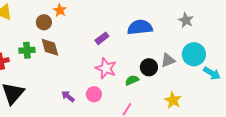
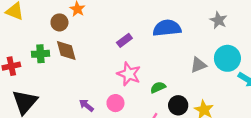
black circle: (149, 67) -> (178, 105), moved

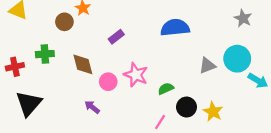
gray star: (218, 20) -> (243, 18), moved
purple rectangle: (124, 40) -> (116, 37), moved
brown diamond: (66, 50) -> (83, 64), moved
pink circle: (115, 103) -> (108, 82), moved

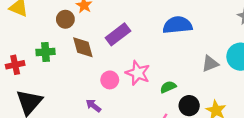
purple rectangle: (116, 37) -> (118, 34), size x1.5
brown diamond: (83, 64) -> (83, 47), moved

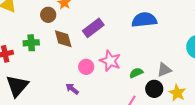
gray triangle: (210, 64) -> (164, 70), moved

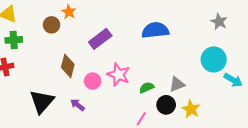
brown diamond: (63, 39) -> (68, 66), moved, turned 30
green cross: (31, 43) -> (14, 40), moved
black triangle: (17, 86) -> (42, 102), moved

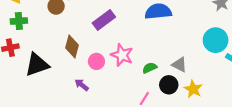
gray triangle: (177, 84) -> (179, 65), turned 49
black triangle: (42, 102) -> (37, 65), moved, turned 30

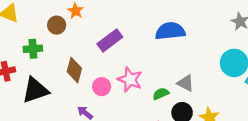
green cross: (19, 21) -> (33, 49), moved
gray triangle: (179, 65) -> (186, 83), moved

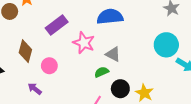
pink star: (130, 80) -> (84, 43), moved
gray triangle: (186, 83) -> (113, 54), moved

